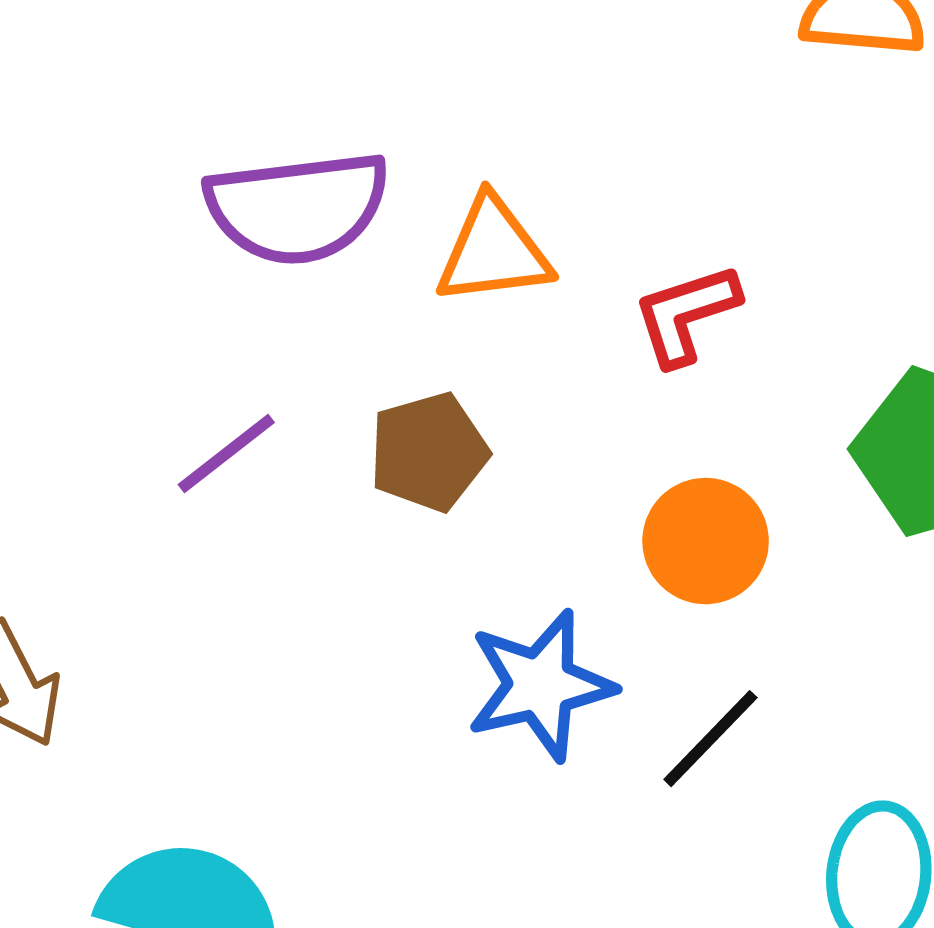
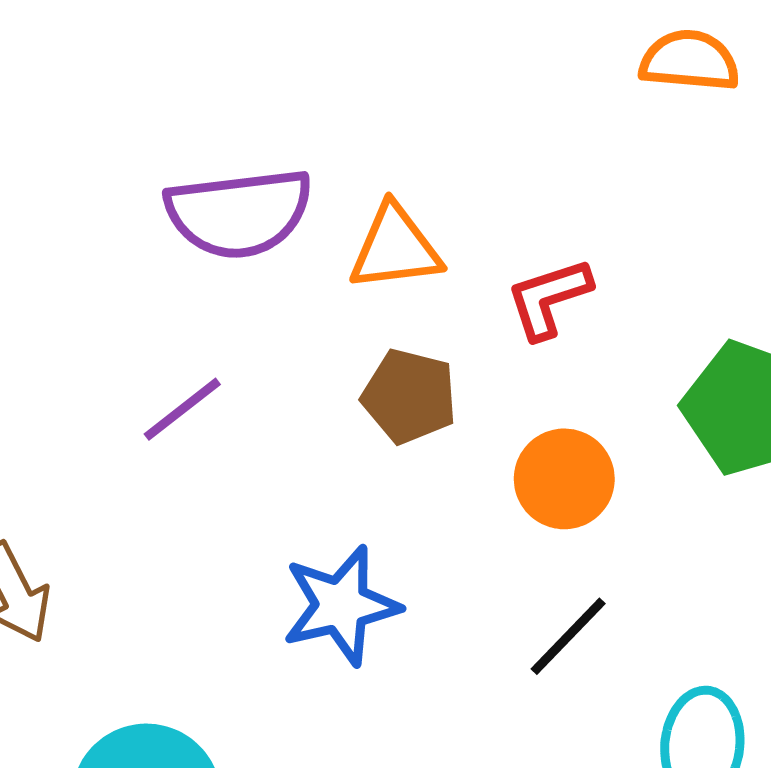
brown pentagon: (429, 452) -> (409, 396), moved, turned 30
blue star: (540, 685) -> (341, 605), moved

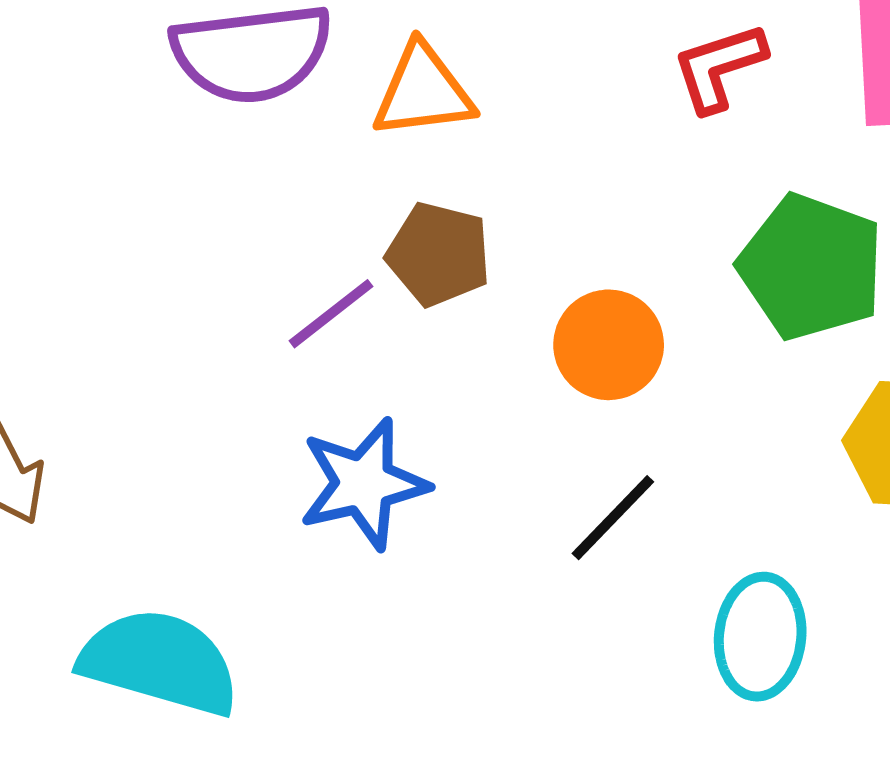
red L-shape: (549, 298) -> (719, 67), moved
purple line: (182, 409) -> (331, 314), moved

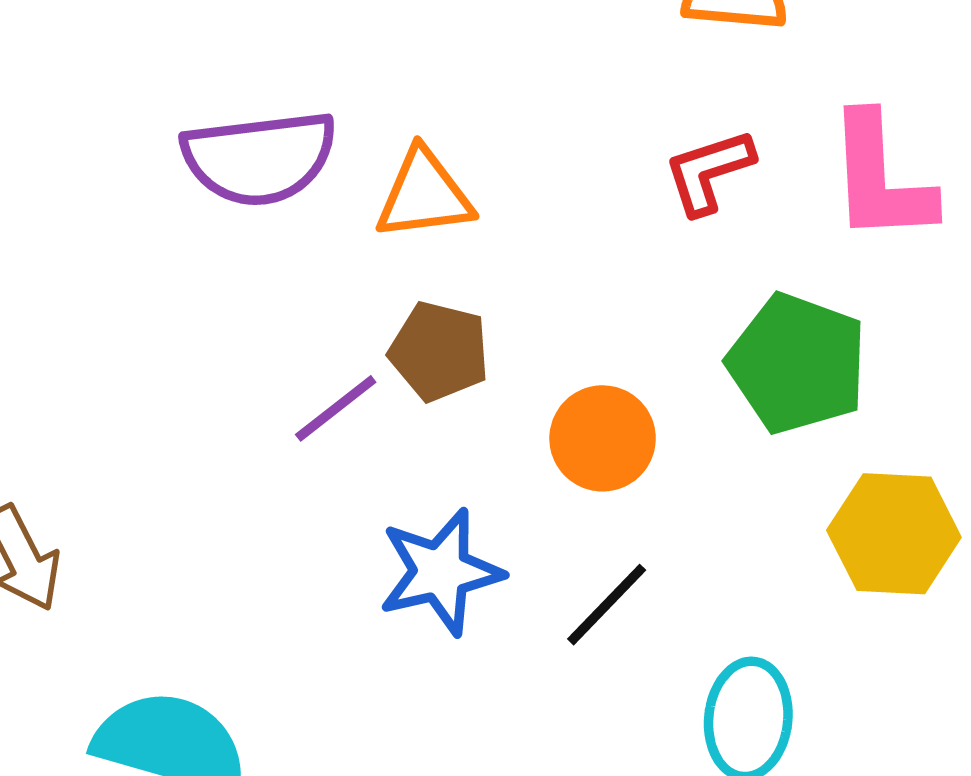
blue star: (364, 484) -> (441, 572), moved

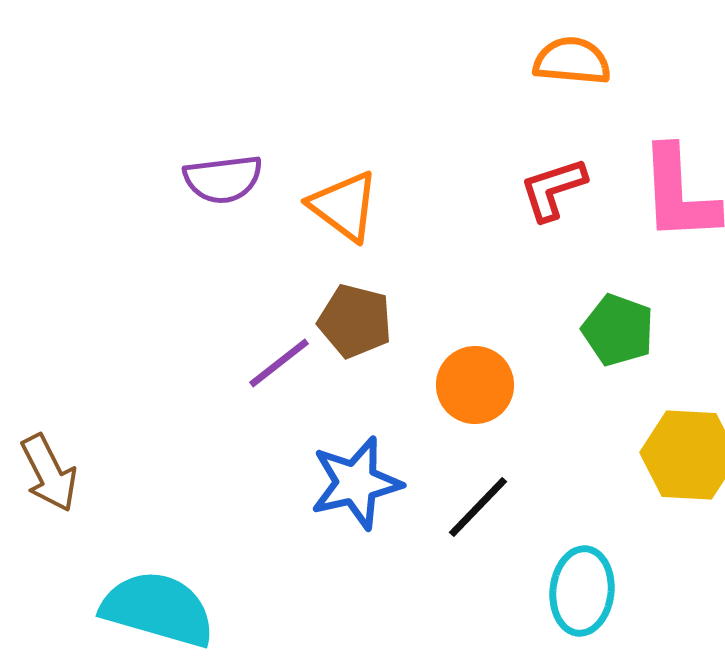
purple semicircle: (259, 158) -> (223, 179), size x0.7
orange triangle: (424, 195) -> (344, 206), turned 44
green pentagon: (797, 364) -> (618, 330), size x0.7

